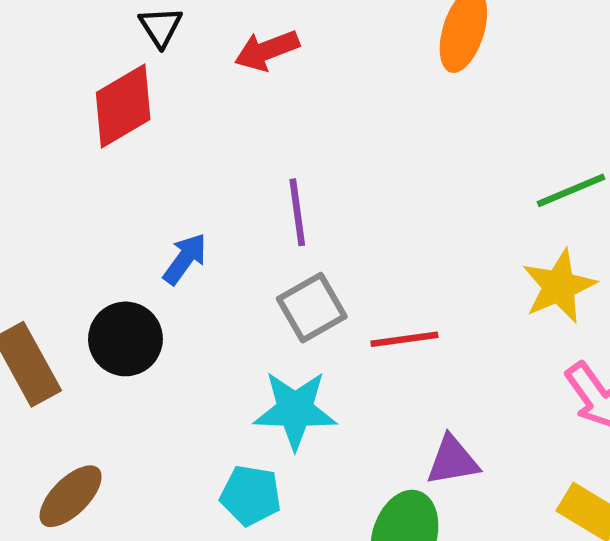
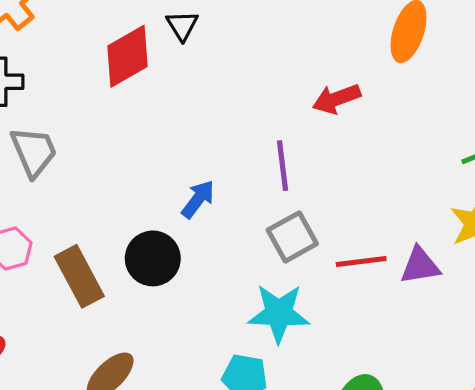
red arrow: (267, 50) -> (336, 99), moved
red diamond: (123, 106) -> (127, 56), moved
purple triangle: (453, 460) -> (420, 266), moved

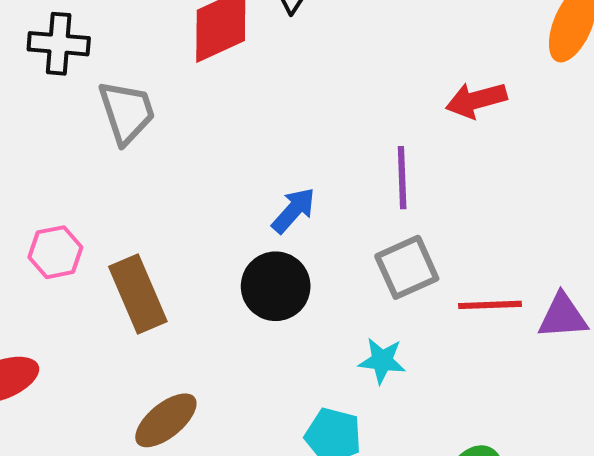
gray trapezoid: (34, 152) -> (127, 112), moved
black circle: (153, 258) -> (276, 286), moved
cyan star: (279, 313) -> (382, 361), size x0.6

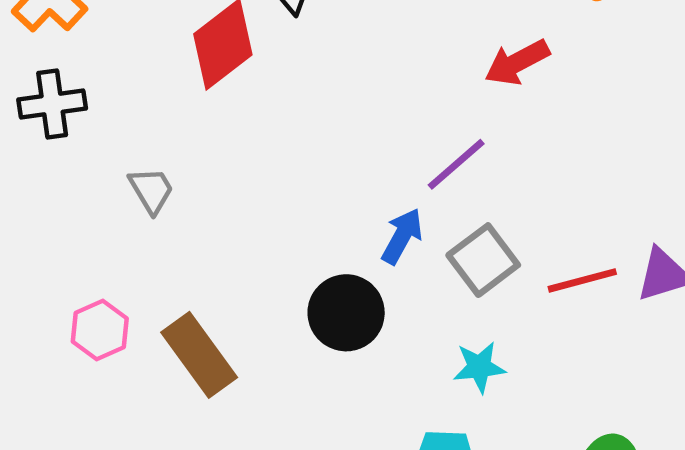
gray trapezoid: (127, 112) -> (151, 190), moved, size x0.7
purple line: (402, 178) -> (456, 164), turned 64
blue arrow: (294, 210) -> (402, 236), moved

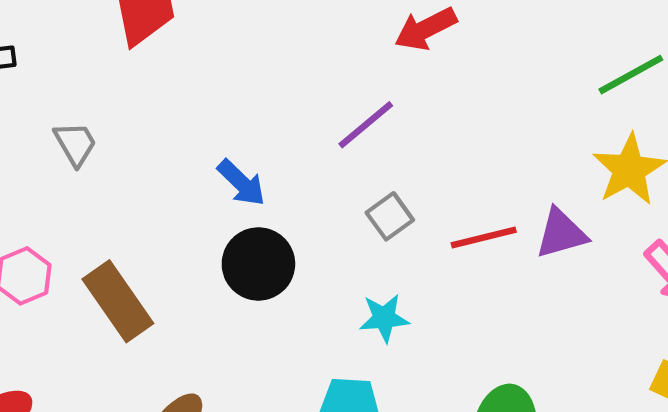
blue arrow: (402, 236) -> (241, 183), moved, turned 104
gray square: (483, 260) -> (390, 216), size x0.7

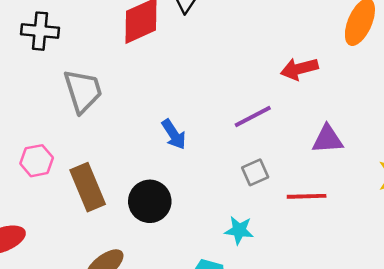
gray trapezoid: (75, 144) -> (83, 91), size x1.6
purple triangle: (561, 234) -> (328, 139), moved
black circle: (258, 264) -> (150, 201), moved

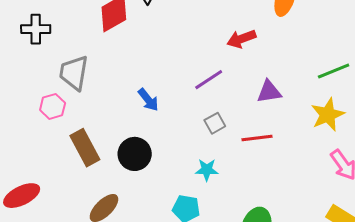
gray trapezoid: (83, 91) -> (74, 73), turned -147
pink hexagon: (37, 161) -> (53, 106), moved

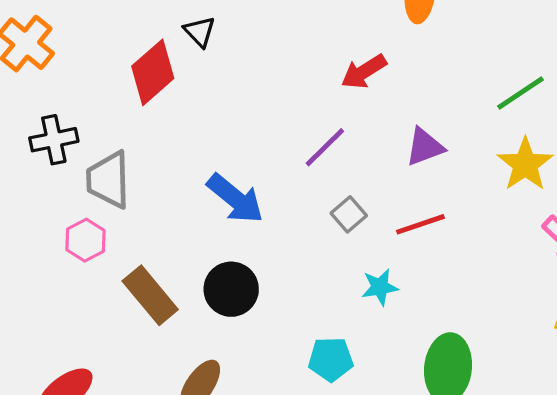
black cross: (36, 29) -> (54, 140), moved
blue arrow: (148, 100) -> (235, 199), size x1.5
cyan star: (207, 170) -> (380, 287), moved

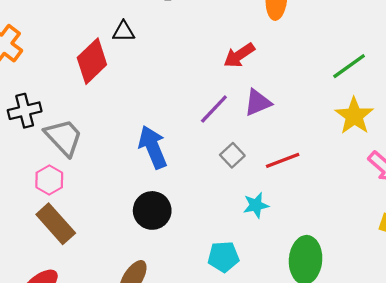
black triangle: (200, 32) -> (124, 32), turned -45
purple triangle: (425, 147) -> (258, 103), moved
gray trapezoid: (108, 180) -> (64, 137), turned 141
blue arrow: (235, 199) -> (153, 147), turned -150
brown rectangle: (150, 295) -> (56, 224), moved

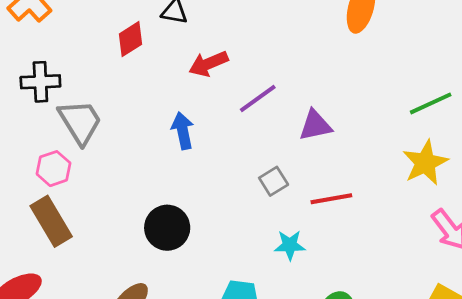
red arrow: (239, 55) -> (208, 64), moved
red diamond: (92, 61) -> (131, 39), size x0.7
purple line: (214, 109) -> (258, 98), moved
blue arrow: (153, 147) -> (183, 131), moved, size x0.7

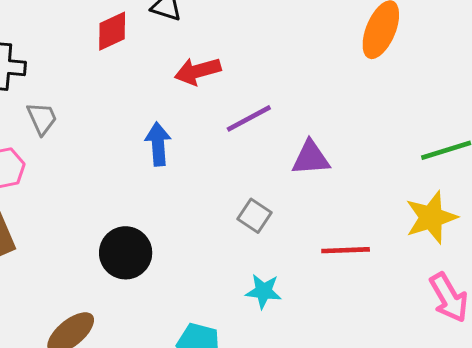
gray trapezoid: (80, 122) -> (42, 118), size x0.6
gray square: (274, 181) -> (254, 216), turned -32
red line: (331, 199) -> (346, 250), moved

